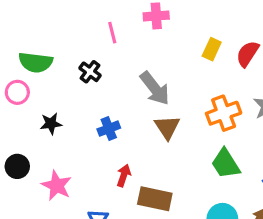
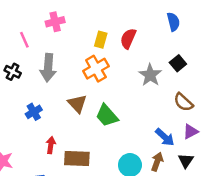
gray arrow: (155, 88) -> (48, 68), moved, turned 52
orange cross: (224, 113) -> (96, 69), moved
green trapezoid: (226, 164) -> (107, 116), moved

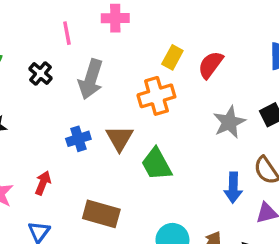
blue cross: (34, 112) -> (78, 139), moved
blue arrow: (165, 137) -> (233, 188), moved, turned 36
red arrow: (51, 145) -> (43, 183), moved

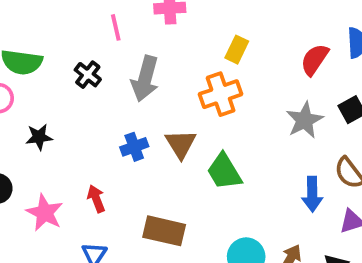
red semicircle: (211, 65) -> (315, 60), moved
red arrow: (43, 183) -> (96, 199), turned -40

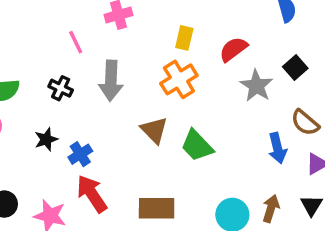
red semicircle: (315, 60) -> (233, 49), moved, turned 32
black star: (39, 137) -> (46, 139), moved
blue cross: (134, 147) -> (80, 154), moved
red arrow: (96, 199) -> (92, 194), size x1.6

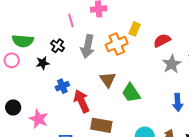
orange cross: (179, 79) -> (117, 44), moved
black star: (46, 139) -> (43, 63), moved
red arrow: (92, 194) -> (82, 101), moved

